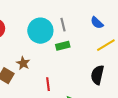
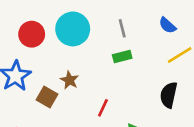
cyan circle: (40, 31) -> (73, 29), moved
red line: (48, 84) -> (103, 108), turned 32

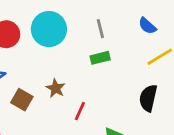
brown star: (70, 80) -> (56, 88), moved

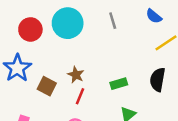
green rectangle: (100, 58) -> (119, 84), moved
red line: (80, 111) -> (80, 96), moved

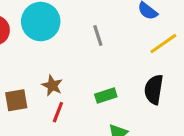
gray line: (113, 21) -> (98, 36), moved
brown square: (47, 86) -> (16, 100), turned -36

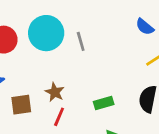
gray line: (98, 36) -> (81, 41), moved

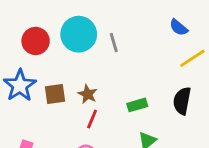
brown square: (21, 105) -> (55, 94), moved

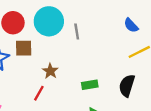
brown square: (55, 94) -> (24, 48), moved
red line: (92, 119) -> (39, 93), moved

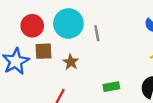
brown star: (50, 71) -> (71, 62), moved

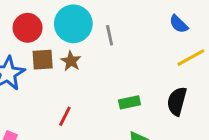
brown star: (71, 62) -> (71, 61), moved

